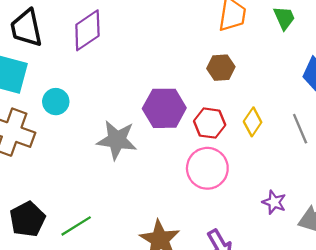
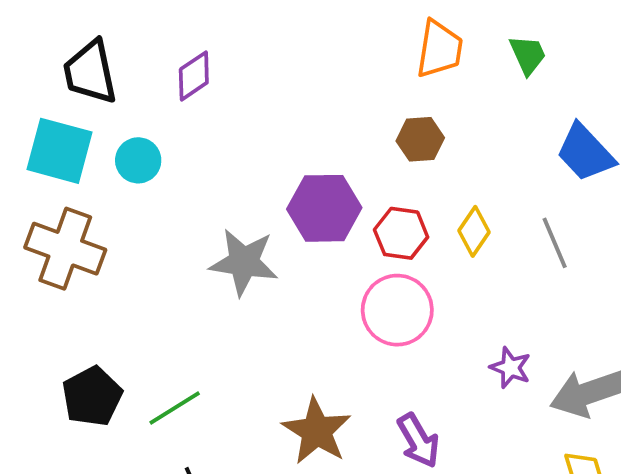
purple diamond: (87, 30) -> (194, 76), size x0.7
cyan circle: (56, 102) -> (138, 160), moved

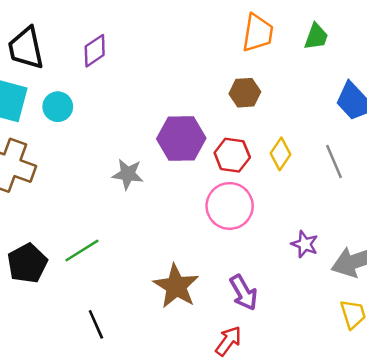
green trapezoid: (528, 55) -> (316, 37), turned 44
gray star: (244, 262) -> (128, 174), size x0.7
green line: (175, 408) -> (82, 251), moved

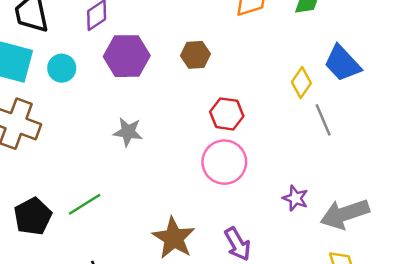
brown hexagon: (245, 93) -> (195, 55), moved
purple hexagon: (181, 139) -> (127, 56), moved
yellow diamond: (281, 154) -> (301, 83), moved

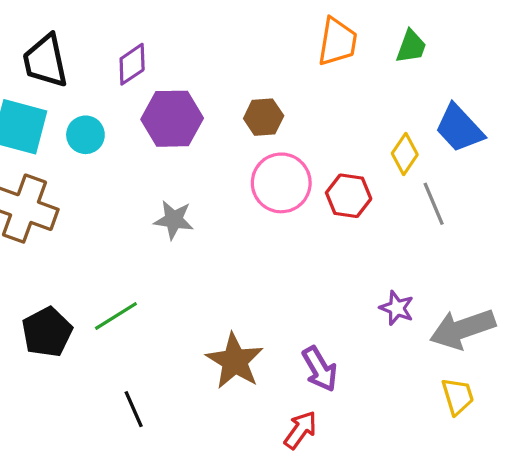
red hexagon: (227, 114) -> (349, 196), moved
pink circle: (224, 162) -> (281, 183), moved

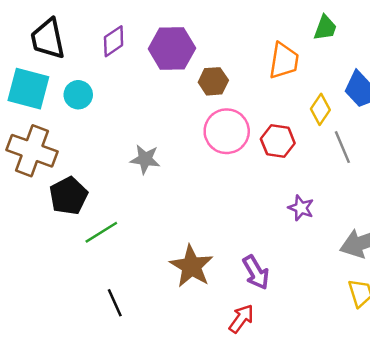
orange trapezoid: (337, 42) -> (284, 61), moved
purple hexagon: (172, 119) -> (172, 48), moved
purple star: (397, 308) -> (301, 208), moved
black pentagon: (47, 332) -> (68, 196), moved

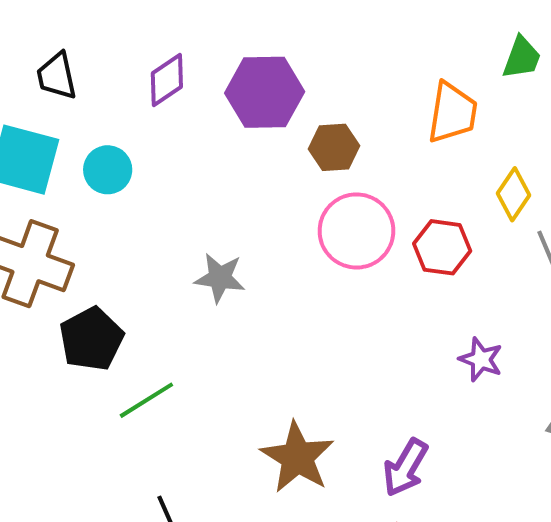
black trapezoid: (48, 39) -> (57, 76), size x0.7
purple arrow: (256, 272) -> (405, 468), turned 60

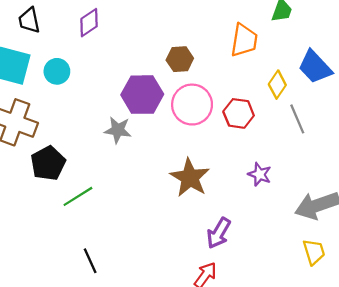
purple hexagon: (265, 92) -> (142, 95), moved
brown star: (297, 457) -> (190, 178), moved

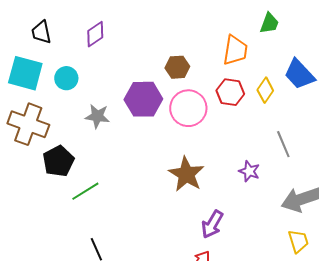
red hexagon: (239, 113) -> (230, 92), moved
gray line: (297, 119) -> (283, 144), moved
gray star: (118, 130) -> (97, 116), moved

